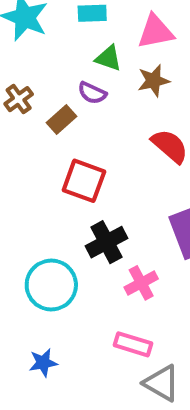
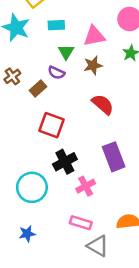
green triangle: (109, 58) -> (66, 52), turned 42

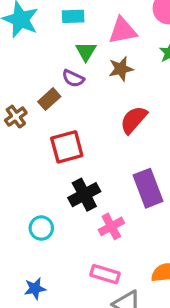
brown cross: (12, 76) -> (16, 117), moved
red semicircle: (103, 104) -> (134, 120), turned -90
red square: (51, 125) -> (67, 147), turned -35
cyan circle: (32, 187) -> (41, 228), size x0.6

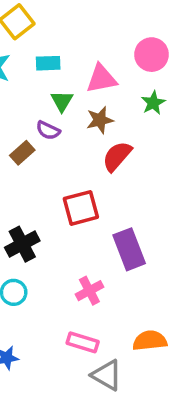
red semicircle: (134, 120) -> (117, 156), moved
red square: (67, 147) -> (81, 208), moved
black cross: (84, 195) -> (22, 244), moved

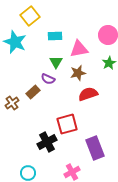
cyan rectangle: (48, 63) -> (55, 36), moved
red semicircle: (117, 156) -> (88, 94), turned 30
black cross: (22, 244) -> (47, 142), moved

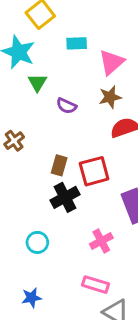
pink triangle: (79, 49) -> (111, 62), turned -30
green triangle: (56, 62) -> (37, 83), moved
brown rectangle: (33, 92) -> (59, 165), moved, turned -32

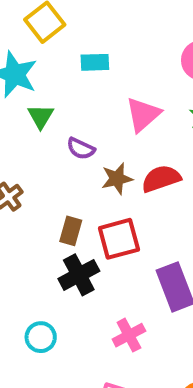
pink triangle: (111, 62) -> (143, 114), moved
brown star: (110, 97) -> (117, 179), moved

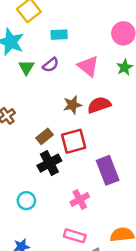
pink triangle: (143, 114) -> (88, 66), turned -40
purple semicircle: (81, 149) -> (51, 65), moved, turned -63
brown rectangle: (71, 231) -> (45, 136), turned 35

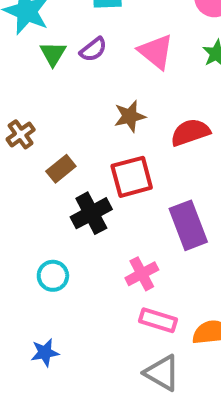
red semicircle: (99, 105) -> (190, 132), moved
brown rectangle: (45, 136) -> (61, 169), moved
pink rectangle: (75, 236) -> (158, 320), moved

